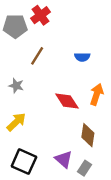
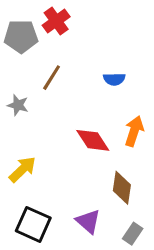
gray star: (16, 86) -> (18, 105), moved
gray rectangle: (84, 168) -> (133, 234), moved

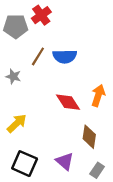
blue semicircle: (114, 79) -> (65, 56), moved, size x1.5

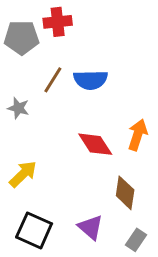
red cross: (41, 15) -> (58, 22), turned 30

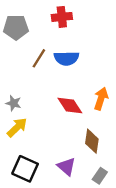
red cross: (58, 22) -> (62, 17), moved
gray star: (18, 108) -> (14, 103), moved

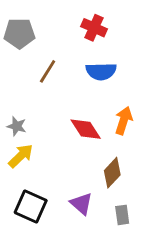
red cross: (62, 17) -> (94, 28), moved, turned 30
blue semicircle: (66, 58) -> (101, 71), moved
brown diamond: (92, 141) -> (112, 173), turned 35
gray rectangle: (100, 176) -> (122, 215), turned -42

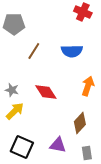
red cross: (94, 28) -> (83, 12), moved
red diamond: (86, 129) -> (46, 92), moved
purple triangle: (81, 204) -> (58, 145), turned -30

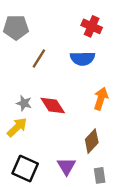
red cross: (83, 12) -> (92, 26), moved
gray star: (12, 90) -> (24, 103), moved
purple triangle: (58, 145) -> (66, 166), turned 48

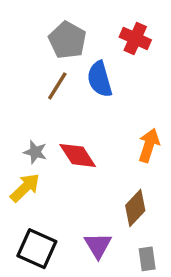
gray pentagon: (16, 27) -> (67, 40), moved, turned 30
blue semicircle: (82, 58) -> (100, 79), moved, turned 75

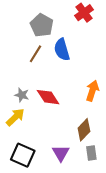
red cross: (135, 38) -> (84, 13), moved, turned 30
gray rectangle: (147, 259) -> (91, 153), moved

